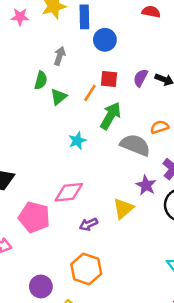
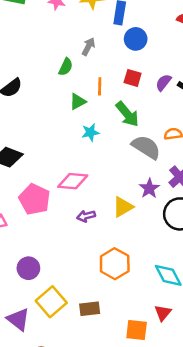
orange line: (90, 93) -> (100, 86), moved, turned -42
green triangle: (59, 97) -> (78, 102), moved
green arrow: (110, 116) -> (127, 114), turned 100
orange hexagon: (86, 269) -> (115, 264), moved

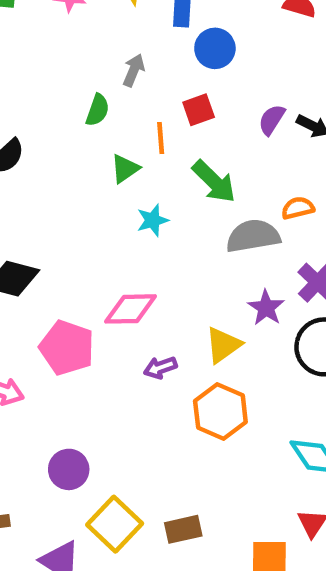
red square: (133, 78) -> (199, 110), moved, turned -30
gray semicircle: (146, 147) -> (253, 236), turned -36
orange hexagon: (115, 264) -> (220, 411), moved

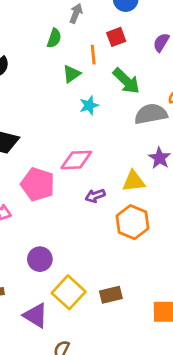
yellow triangle: (223, 345) -> (134, 181), turned 30

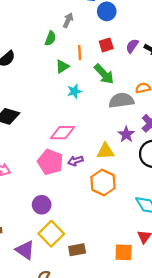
red square: (116, 37) -> (106, 45), moved
pink pentagon: (38, 184) -> (50, 162), moved
purple circle: (40, 259) -> (42, 205), moved
brown rectangle: (111, 295) -> (77, 250), moved

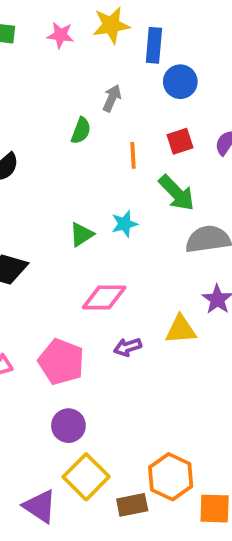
green triangle: (62, 66) -> (82, 234), moved
pink pentagon: (50, 162) -> (61, 362), moved
orange hexagon: (103, 182) -> (171, 477), moved

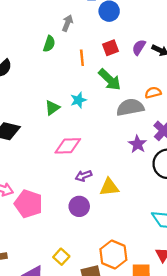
yellow triangle: (181, 330) -> (109, 187), moved
pink pentagon: (61, 362) -> (28, 204), moved
purple circle: (68, 426) -> (79, 206), moved
yellow square: (86, 477) -> (61, 257), size x0.6

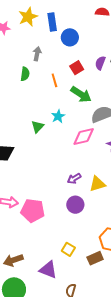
pink diamond: (68, 146) -> (84, 136), moved

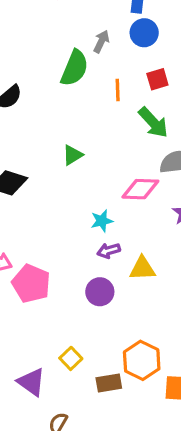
blue circle: (70, 37) -> (144, 33), moved
green semicircle: (25, 74) -> (75, 68), size x1.6
cyan star: (58, 116) -> (102, 221), moved

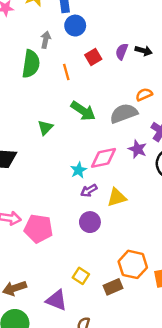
green arrow: (153, 122) -> (83, 111), moved
pink diamond: (140, 189) -> (103, 158), moved

